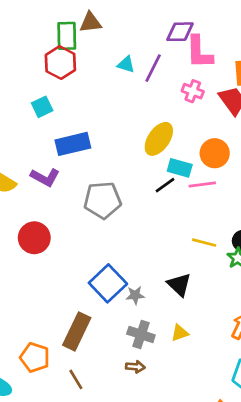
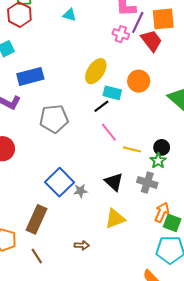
purple line: (153, 68) -> (138, 22), moved
pink line: (202, 185) -> (109, 132), moved, turned 60
yellow triangle: (180, 333) -> (115, 219), size x1.5
gray cross: (141, 334) -> (147, 182), moved

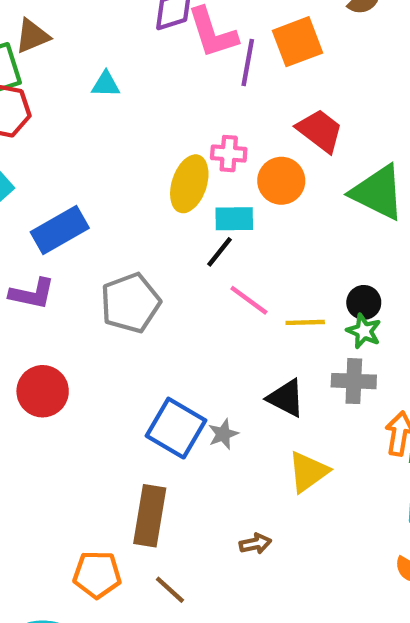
pink cross: (121, 34) -> (229, 154), moved
red trapezoid: (151, 41) -> (320, 131), moved

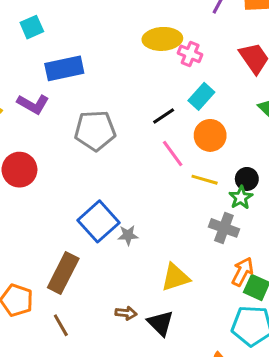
orange circle: (281, 181) -> (210, 135), moved
yellow ellipse: (189, 184) -> (162, 39), moved, turned 51
cyan rectangle: (234, 219) -> (201, 96), moved, turned -65
black triangle: (286, 398) -> (160, 323), moved

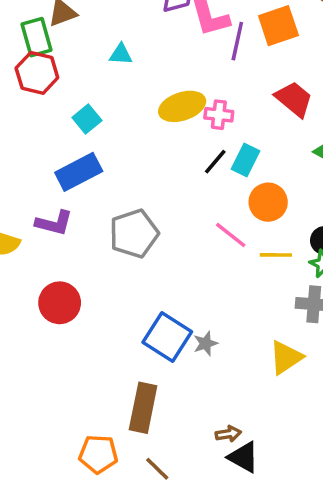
cyan square: (32, 27) -> (87, 119), moved
black line: (164, 116) -> (215, 162), moved
yellow triangle: (175, 277) -> (286, 358), moved
black triangle: (160, 323) -> (244, 457), moved

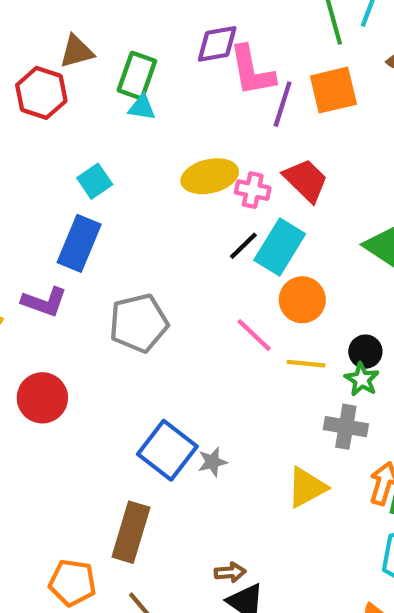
green rectangle: (36, 37) -> (137, 76), moved, turned 30
red hexagon: (37, 73) -> (41, 93), moved
red trapezoid: (294, 99) -> (306, 180), moved
cyan rectangle: (245, 160) -> (280, 247), size x1.4
blue rectangle: (79, 172) -> (79, 243), turned -45

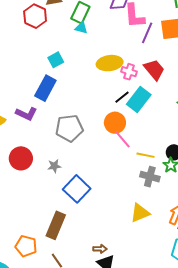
orange circle: (302, 300) -> (115, 123), moved
gray cross: (346, 427) -> (150, 177), moved
gray star: (212, 462) -> (54, 166), moved

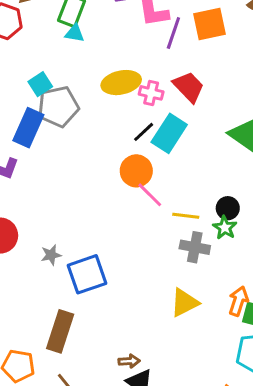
gray pentagon: (69, 128) -> (58, 107), moved
gray star: (54, 166) -> (51, 255), moved
blue square: (77, 189) -> (87, 274), turned 32

